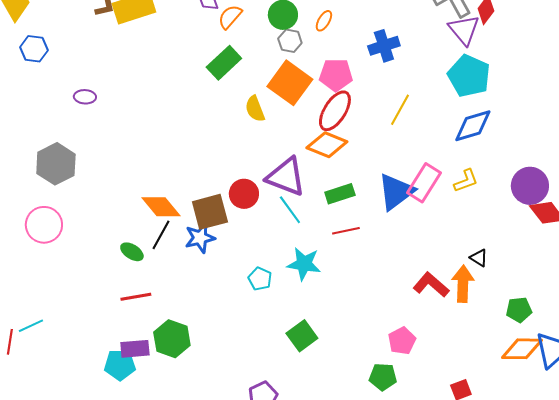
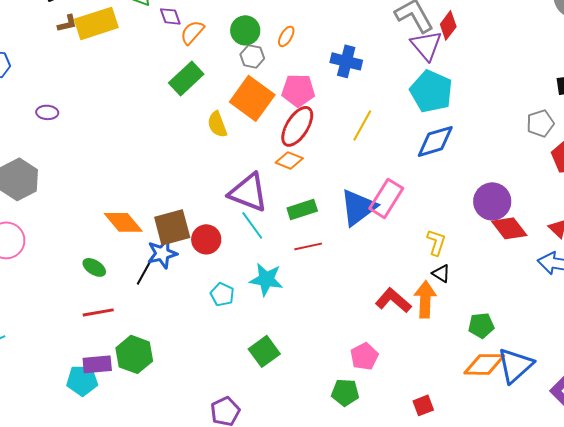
blue cross: (384, 46) -> (346, 61), turned 32
orange diamond: (327, 145) -> (289, 160), size x0.7
yellow L-shape: (466, 181) -> (436, 242), moved, turned -52
red circle: (244, 194) -> (206, 239), moved
black line: (161, 235) -> (145, 270), moved

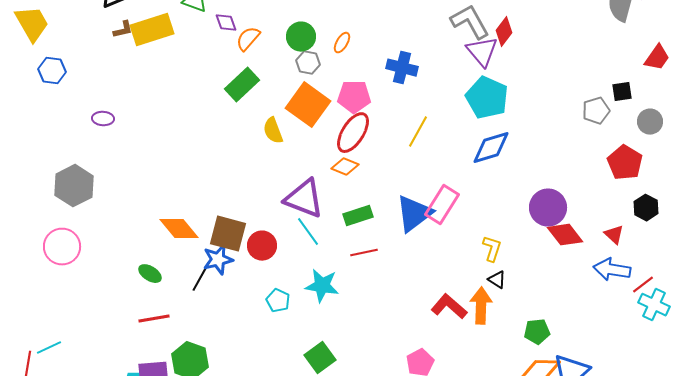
gray pentagon: (540, 123) -> (596, 111), moved
brown square: (172, 227) -> (228, 234), turned 30

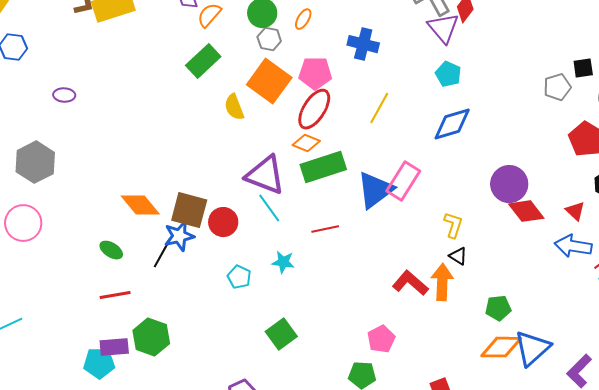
cyan pentagon: (487, 98) -> (448, 74), size x0.6
green rectangle: (358, 216) -> (323, 167), moved, size x1.5
cyan star: (322, 286) -> (283, 262), size x0.7

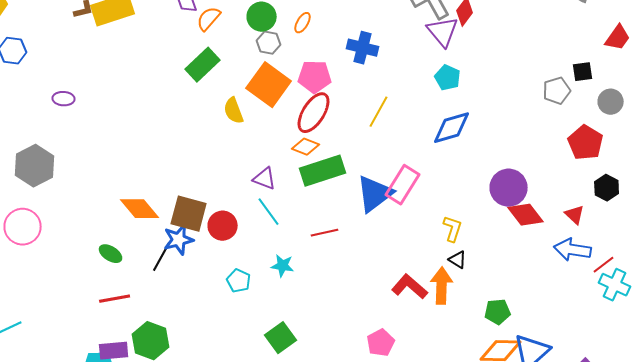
purple triangle: (265, 175) -> (265, 179), size x0.6

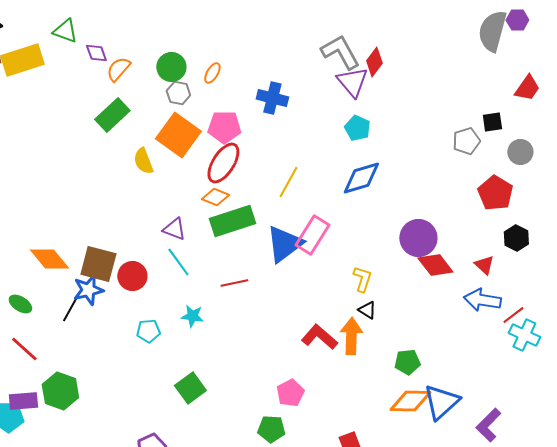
yellow line: (379, 112) -> (288, 182), moved
cyan pentagon: (239, 281) -> (148, 331), turned -30
red line: (115, 299) -> (24, 349), turned 52

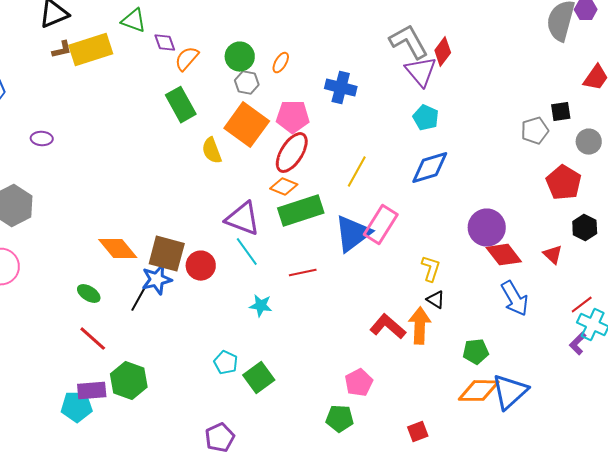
green rectangle: (112, 115) -> (181, 105), turned -76
purple triangle: (174, 229) -> (243, 219), size x1.5
blue arrow: (482, 300) -> (515, 299), moved, turned -129
cyan pentagon: (148, 331) -> (226, 363), moved, turned 30
purple L-shape: (488, 425) -> (578, 344), moved, size x0.7

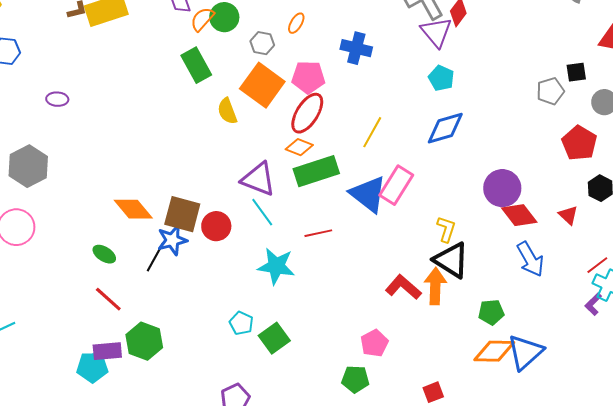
green circle: (240, 57) -> (224, 17), moved
blue triangle: (353, 234) -> (368, 194), turned -45
black triangle: (436, 300) -> (451, 260), size x2.0
cyan star: (261, 306) -> (276, 266), size x1.6

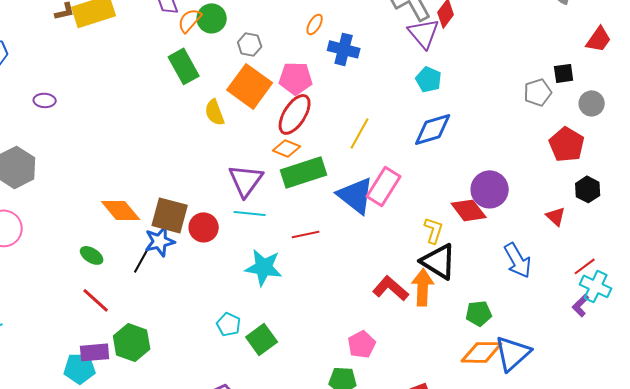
orange ellipse: (296, 23) -> (315, 24), moved
purple triangle: (258, 179) -> (246, 180), turned 45
cyan line: (262, 212) -> (250, 213), turned -48
red diamond: (519, 215) -> (469, 210), moved

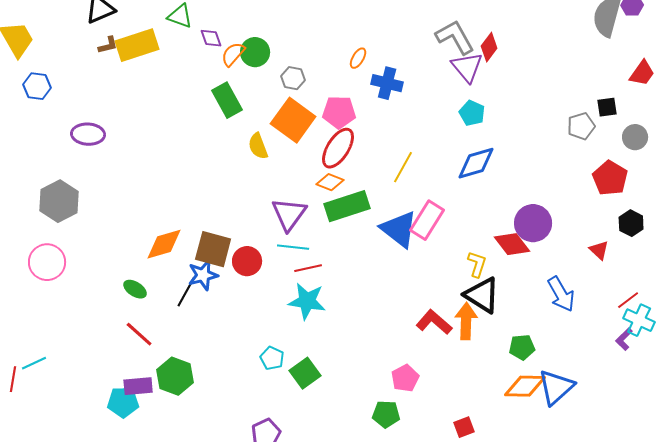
purple ellipse: (45, 100) -> (88, 134), size x1.5
orange diamond: (121, 210) -> (164, 244), turned -66
red line: (306, 234) -> (308, 268), moved

